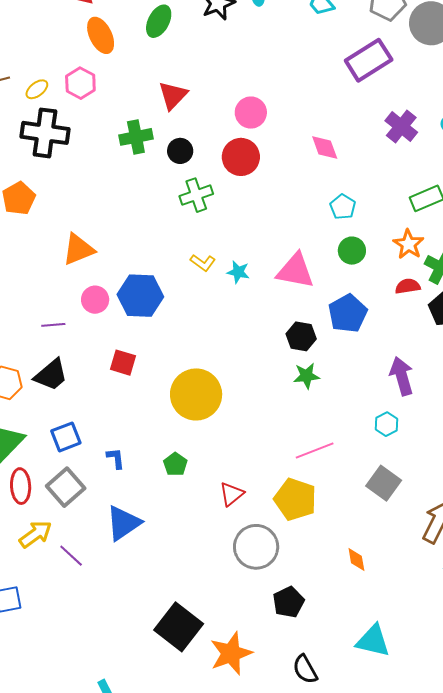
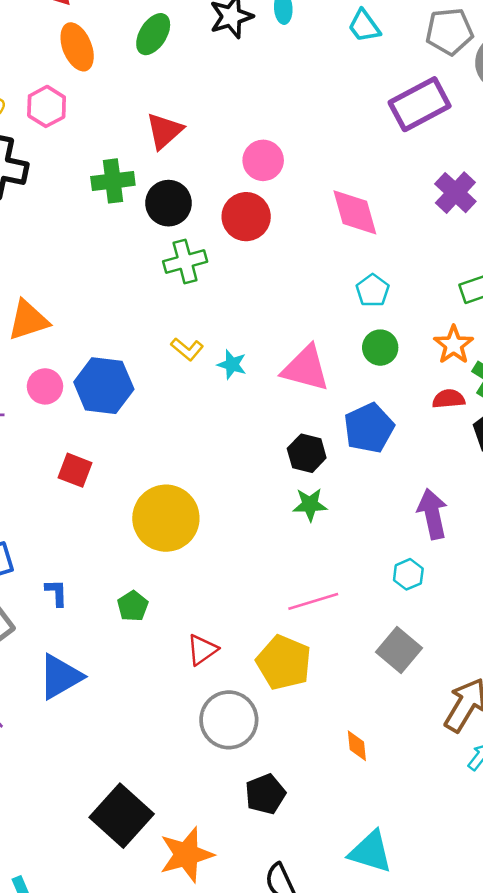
pink diamond: (325, 147) -> (355, 212), size x1.4
black circle: (180, 151) -> (169, 203), size x1.4

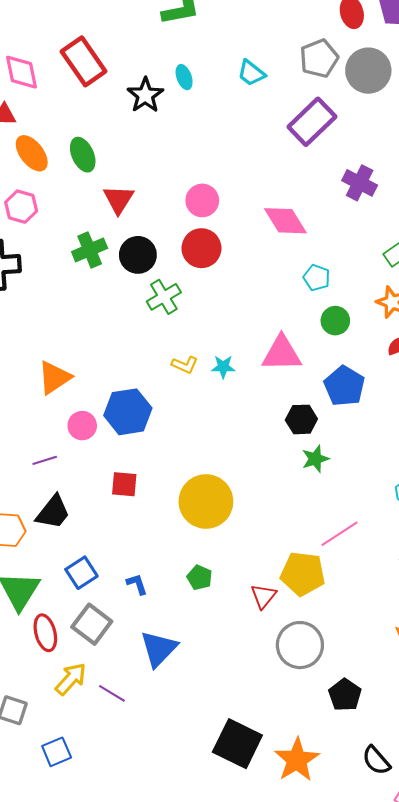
green ellipse: (153, 34) -> (83, 155), moved, turned -40
yellow pentagon: (284, 662) -> (303, 574), moved

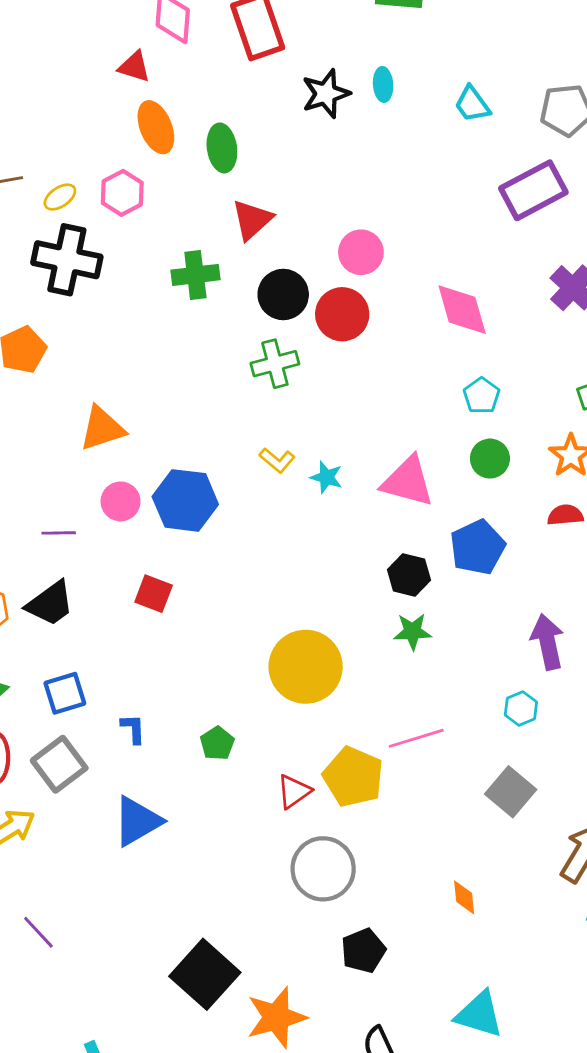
black circle: (138, 255) -> (283, 294), moved
yellow circle: (206, 501) -> (306, 667), moved
purple line: (112, 693) -> (38, 932), moved

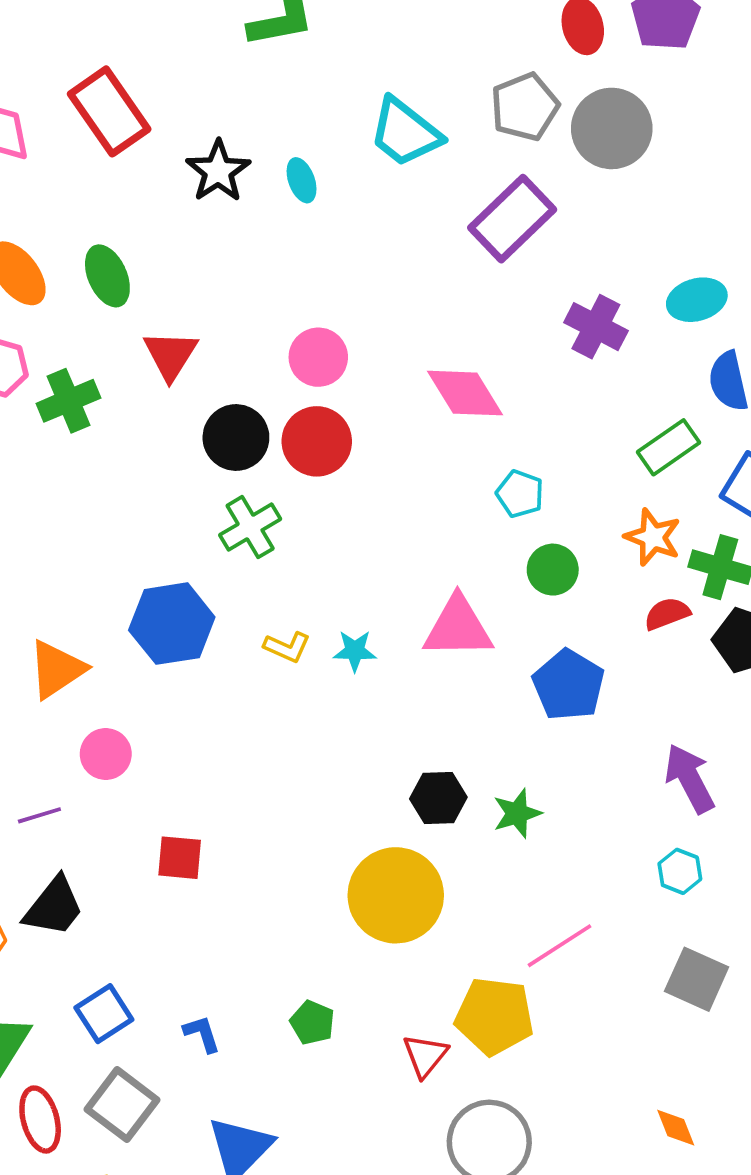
cyan ellipse: (383, 84) -> (302, 180), moved
cyan trapezoid: (472, 104) -> (405, 132), size x1.5
green cross: (195, 275) -> (69, 401), moved
blue hexagon: (185, 500) -> (172, 624), moved
black hexagon: (409, 575) -> (438, 798), moved

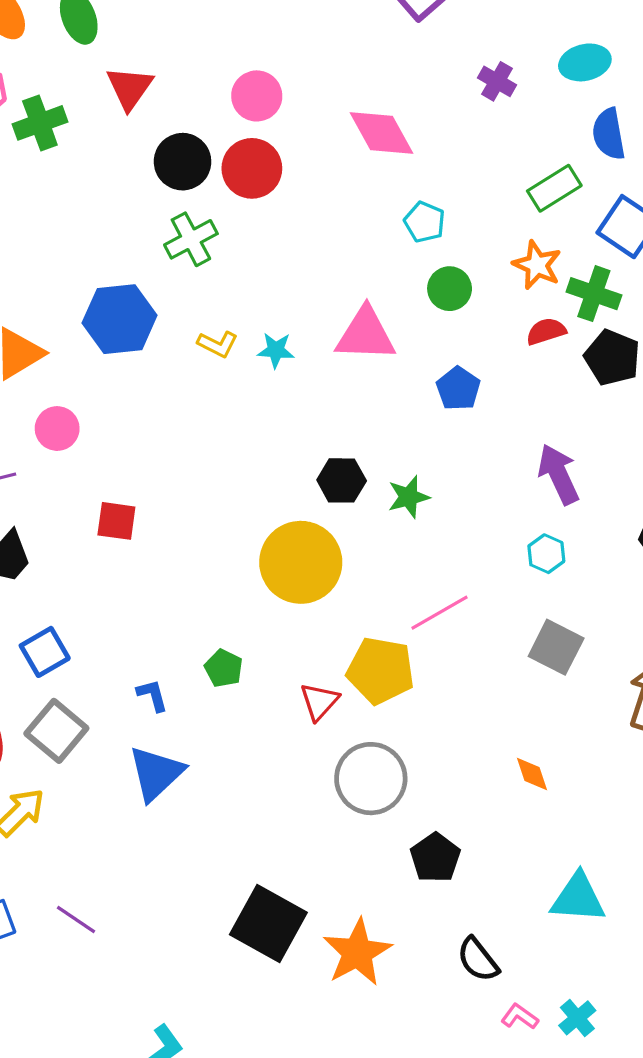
purple cross: (596, 327) -> (497, 81), size x0.7
blue pentagon: (569, 685) -> (458, 389), size x0.7
blue L-shape: (202, 1034) -> (152, 695), moved

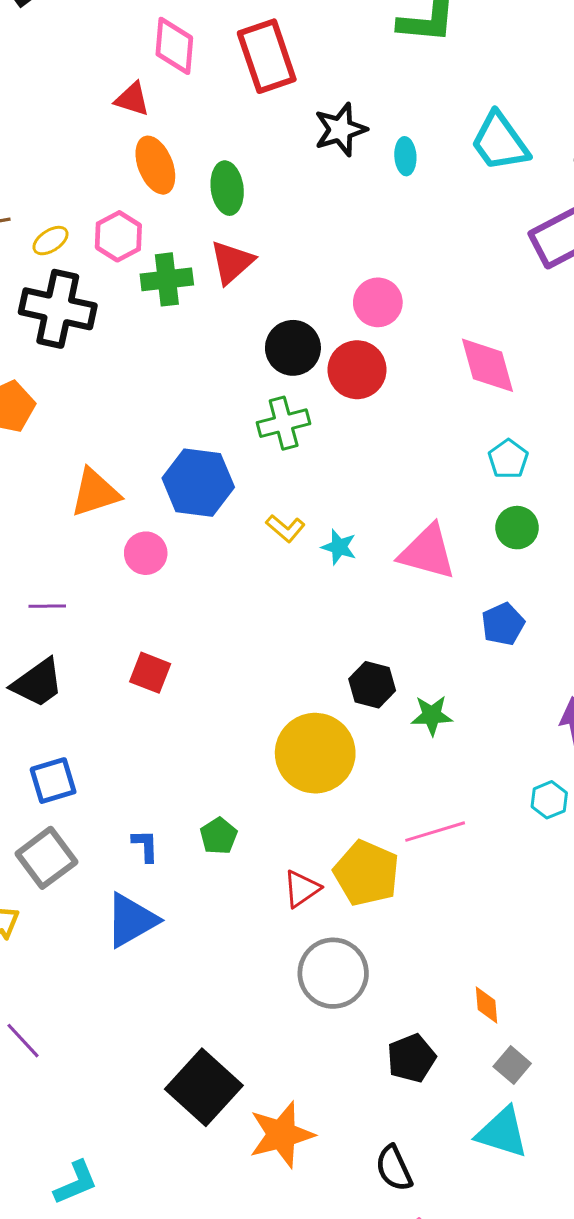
red triangle: (130, 88) -> (232, 262), moved
pink circle: (57, 429) -> (146, 553), moved
gray square: (556, 647) -> (512, 1065), moved, size x0.7
black pentagon: (435, 858) -> (411, 1058), moved

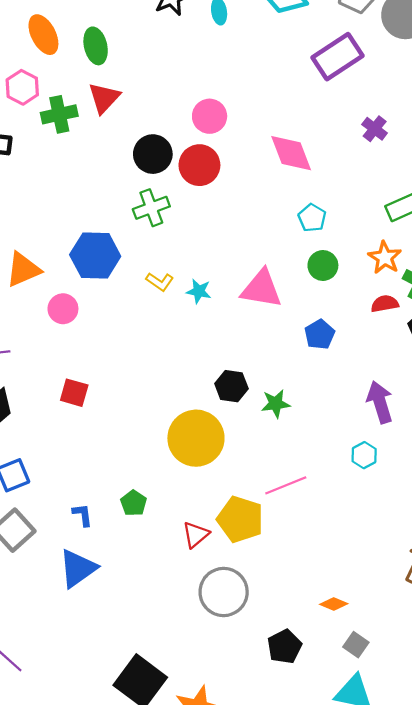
orange diamond: (486, 1005) -> (334, 604), turned -56

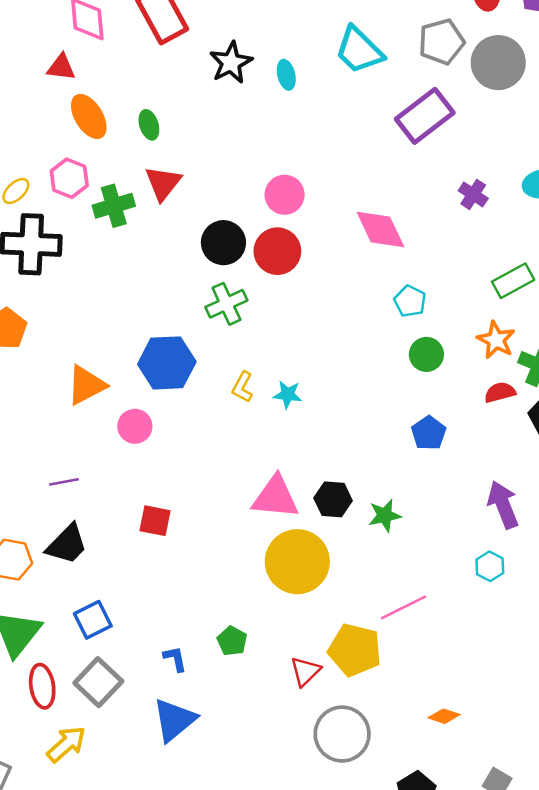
green ellipse: (96, 46) -> (149, 125), size x0.7
yellow L-shape: (160, 282) -> (242, 387), turned 88
pink triangle: (261, 289) -> (276, 497), moved
orange diamond: (334, 604) -> (444, 716), moved

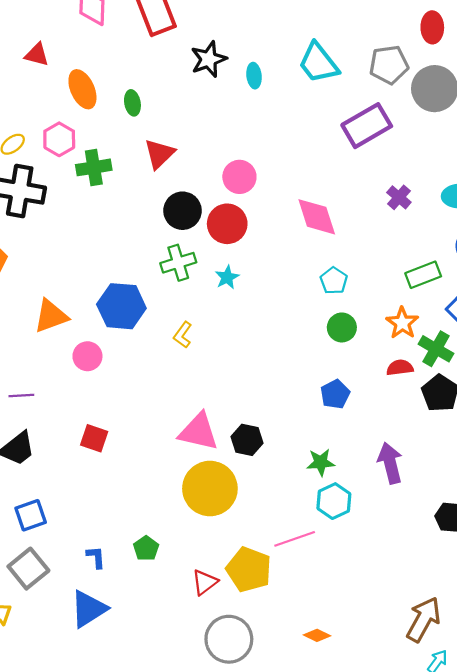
red triangle: (61, 67) -> (37, 55), moved
red triangle: (163, 183) -> (159, 154), moved
cyan star: (288, 395) -> (227, 277), moved, turned 30
green star: (385, 515) -> (321, 462), moved
cyan hexagon: (490, 566) -> (334, 501), moved, size x1.4

